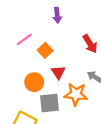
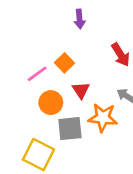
pink line: (24, 39) -> (37, 74), moved

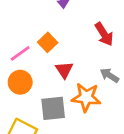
orange circle: (51, 103) -> (20, 82), moved

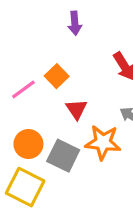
orange circle: (20, 82) -> (28, 144), moved
gray square: (53, 108) -> (63, 156), turned 32

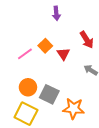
red triangle: (76, 109) -> (63, 54), moved
orange star: (103, 142) -> (74, 109), moved

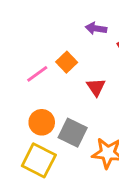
purple arrow: (56, 13) -> (96, 28), moved, turned 104
red triangle: (63, 54) -> (96, 87), moved

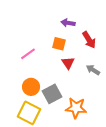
orange square: (67, 62) -> (59, 44), moved, turned -32
gray square: (73, 133) -> (52, 94), turned 36

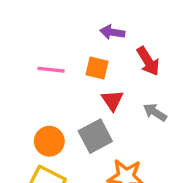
pink line: (28, 54) -> (51, 70), moved, turned 42
gray square: (52, 94) -> (95, 136), moved

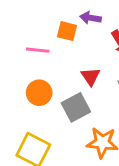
orange square: (97, 68) -> (67, 31), moved
orange circle: (49, 141) -> (39, 93), moved

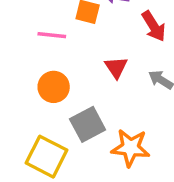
gray square: (76, 107) -> (88, 124), moved

